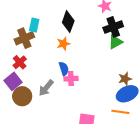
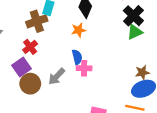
black cross: (113, 27) -> (133, 16), turned -30

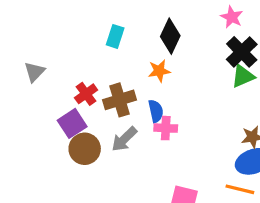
brown cross: (37, 21) -> (119, 100), moved

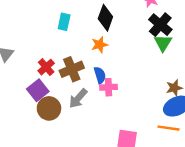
green triangle: (243, 76) -> (163, 43), turned -30

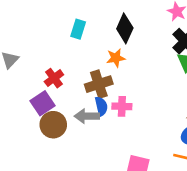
brown cross: (72, 69) -> (99, 84), moved
blue semicircle: (100, 75) -> (101, 106), moved
gray arrow: (78, 98) -> (87, 116), turned 45

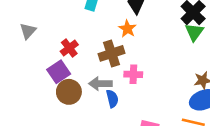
orange star: (116, 58) -> (127, 29), turned -30
blue semicircle: (101, 106) -> (112, 99), moved

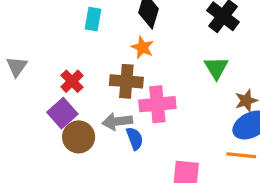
green triangle: (194, 32) -> (216, 68), moved
brown cross: (112, 53) -> (126, 81), turned 30
pink cross: (133, 74) -> (157, 104), size x1.5

